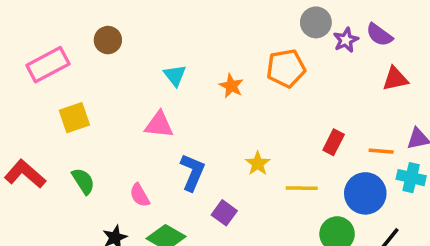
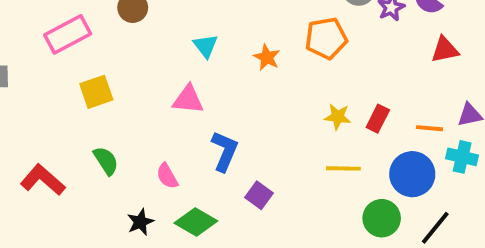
yellow star: (258, 163) -> (338, 117), moved, turned -30
red L-shape: (25, 174) -> (43, 180), moved

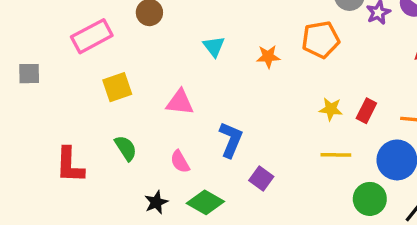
orange star: (267, 57) -> (268, 57), turned -30
pink triangle: (188, 99) -> (180, 102), moved
red L-shape: (43, 180) -> (70, 165), turned -129

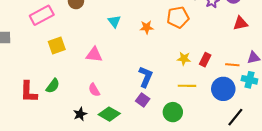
blue L-shape: (231, 140) -> (146, 77), moved
green semicircle: (126, 148) -> (53, 86), moved, turned 70
green circle: (370, 199) -> (173, 112), moved

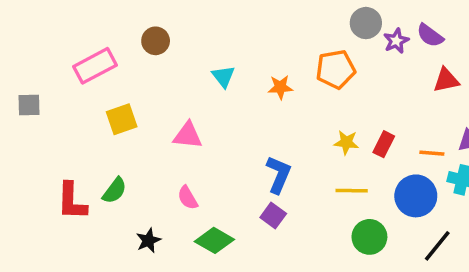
green circle: (173, 112) -> (369, 237), moved
black star: (80, 114) -> (148, 240), moved

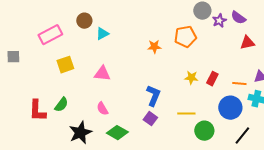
cyan triangle: (223, 76) -> (102, 34), moved, turned 40
yellow line: (352, 191) -> (186, 114), moved
black star: (148, 240) -> (80, 133), size x1.6

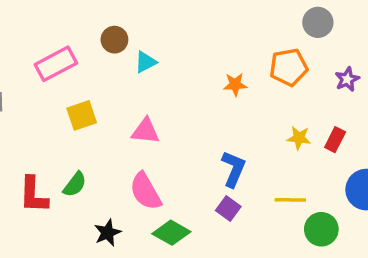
purple star: (219, 21) -> (347, 79), moved
pink semicircle: (102, 109) -> (145, 191), size x1.6
black star: (80, 133) -> (108, 233), size x0.7

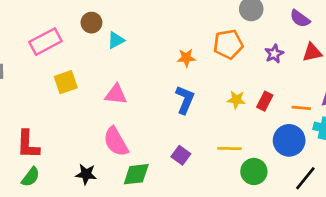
blue L-shape: (233, 169) -> (185, 100), moved
green semicircle: (75, 184) -> (31, 177), moved
black star: (108, 233) -> (86, 174), turned 30
green diamond: (171, 233) -> (136, 174), turned -36

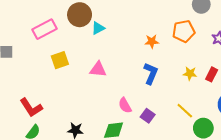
brown circle: (91, 23) -> (80, 15), size x1.5
pink semicircle: (116, 142) -> (125, 105), moved, size x0.7
red L-shape: (28, 144) -> (31, 108), turned -35
yellow line: (230, 148) -> (185, 111), turned 42

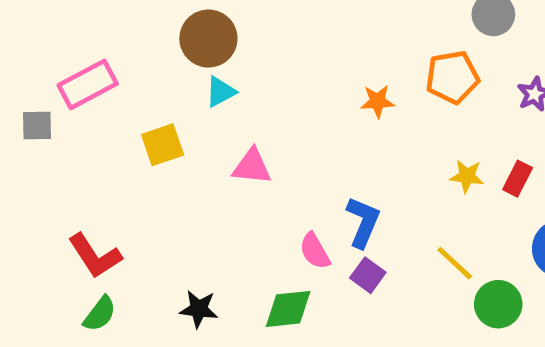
cyan triangle: (98, 28) -> (221, 92), moved
pink rectangle: (44, 29) -> (88, 84), moved
blue L-shape: (151, 73) -> (363, 222), moved

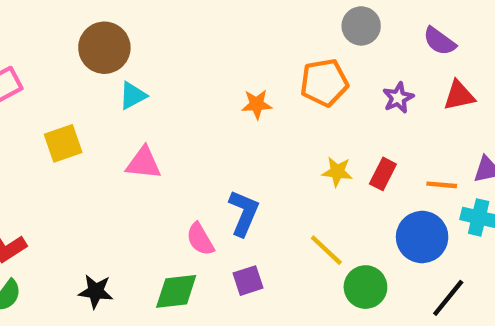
cyan triangle: (221, 92) -> (133, 96), moved
purple square: (368, 275) -> (248, 281), moved, turned 36

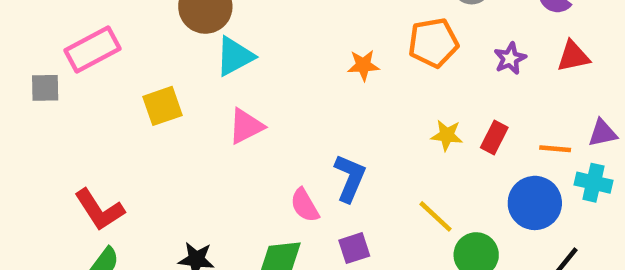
cyan triangle: (133, 96) -> (235, 56), size x1.4
pink triangle: (144, 163) -> (246, 126), turned -33

